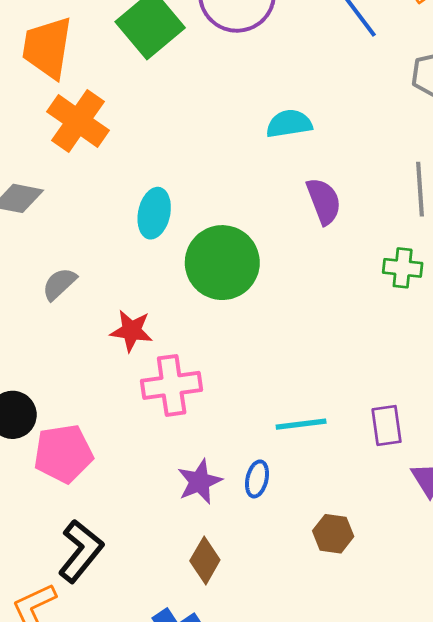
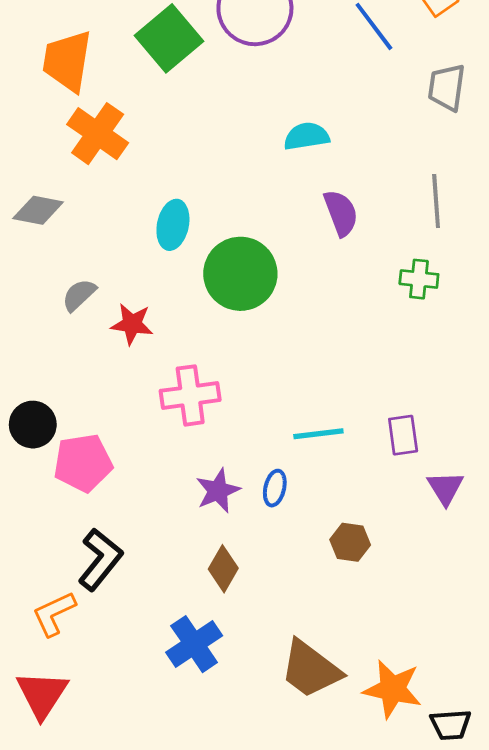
red star: (131, 331) -> (132, 324), moved

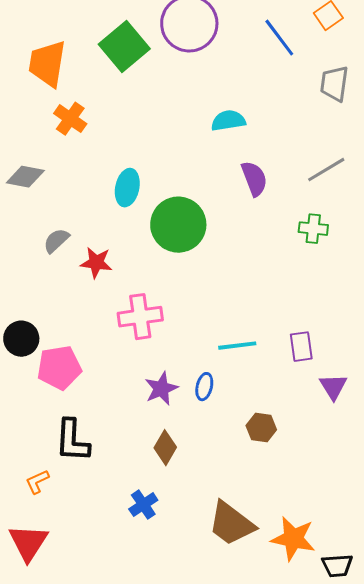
orange cross: (98, 134) -> (70, 119), size x0.7
gray line: (436, 201) -> (326, 170), turned 63
black L-shape: (100, 559) -> (72, 441), turned 144
orange L-shape: (54, 614) -> (37, 482), size x0.7
blue cross: (194, 644) -> (143, 505), size x0.7

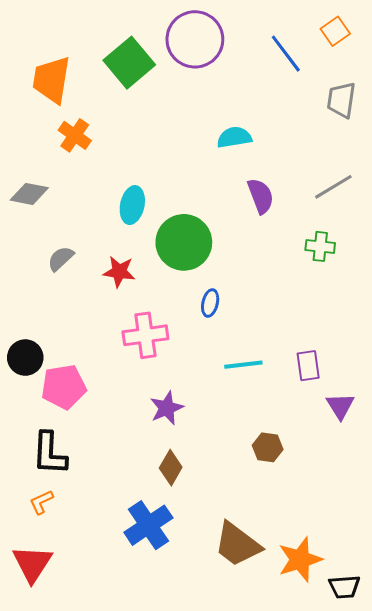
red star: (96, 263) -> (119, 272), moved
blue ellipse: (204, 387) -> (210, 303), moved
black L-shape: (72, 441) -> (49, 453), moved
blue cross: (143, 505) -> (148, 525), size x1.6
orange star: (293, 539) -> (300, 560), turned -30

